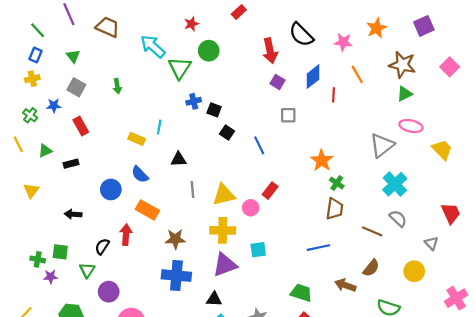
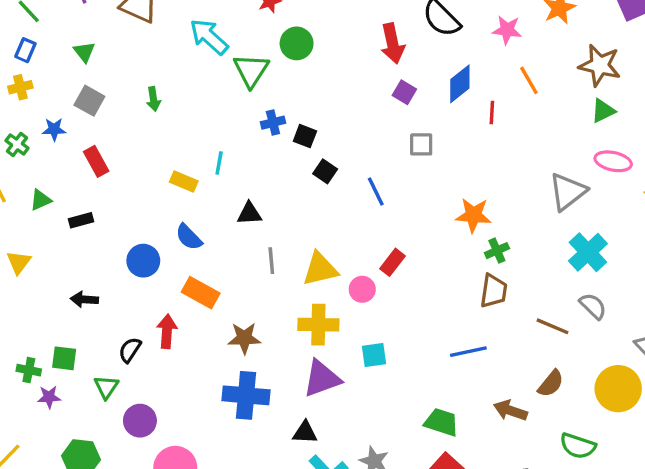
orange star: (322, 160) -> (473, 215), turned -30
green cross: (337, 183) -> (497, 251), turned 32
yellow circle: (414, 271) -> (618, 389), size x1.4

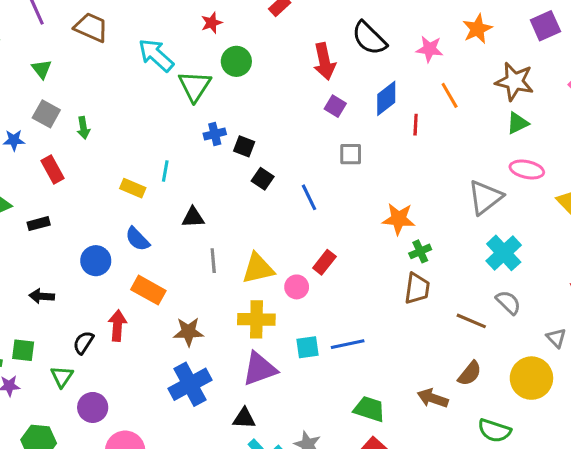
green arrow: (153, 99) -> (83, 128), moved
blue line: (468, 352) -> (348, 344), moved
blue cross: (246, 395) -> (190, 384), turned -33

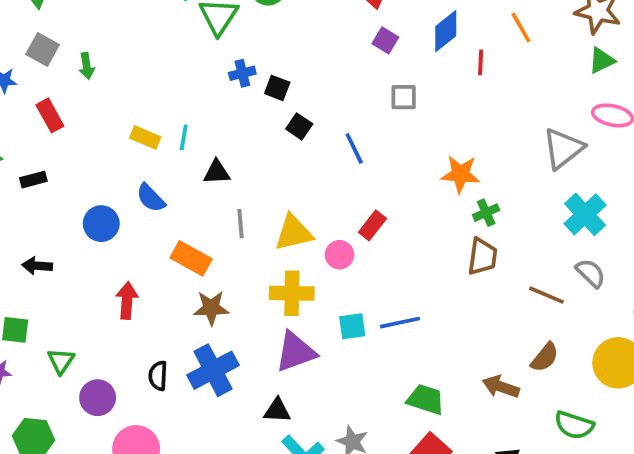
cyan line: (165, 171) -> (184, 137), moved
orange rectangle: (148, 290) -> (191, 258), moved
black semicircle: (83, 343) -> (158, 376), moved, turned -30

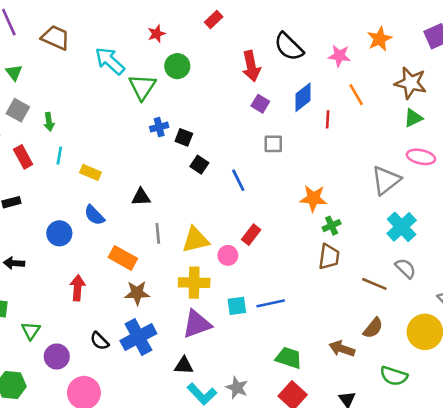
cyan line: (184, 137) -> (59, 156), moved
black semicircle: (158, 376) -> (100, 341), turned -48

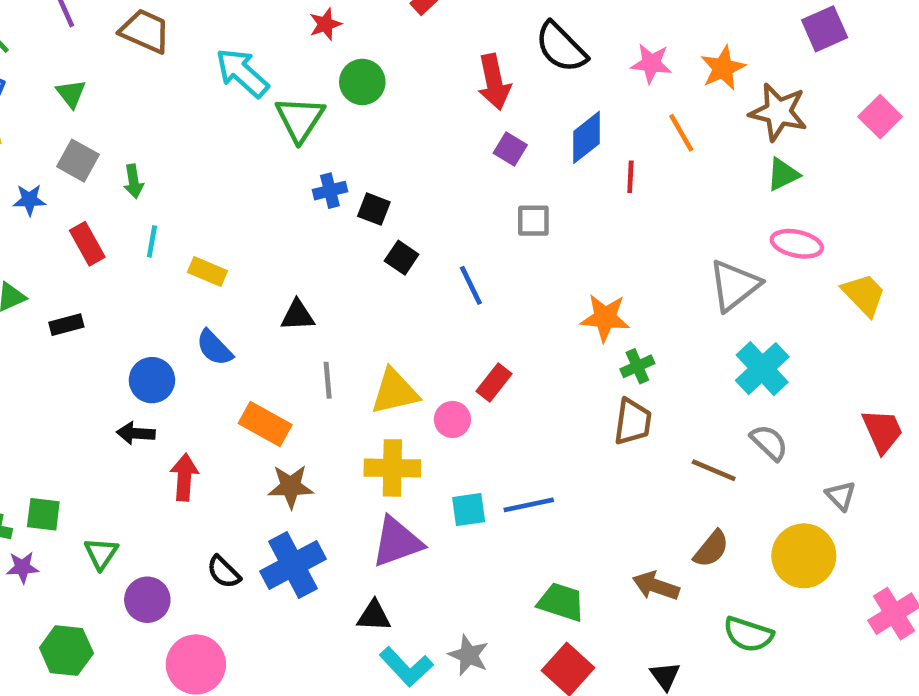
orange star: (380, 39) -> (723, 68), moved
black arrow: (14, 263) -> (136, 433), moved

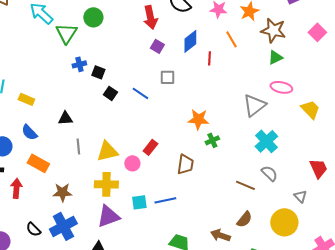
blue line: (471, 285) -> (140, 93), moved, turned -30
brown trapezoid: (633, 422) -> (185, 164), moved
orange rectangle: (265, 424) -> (38, 163), moved

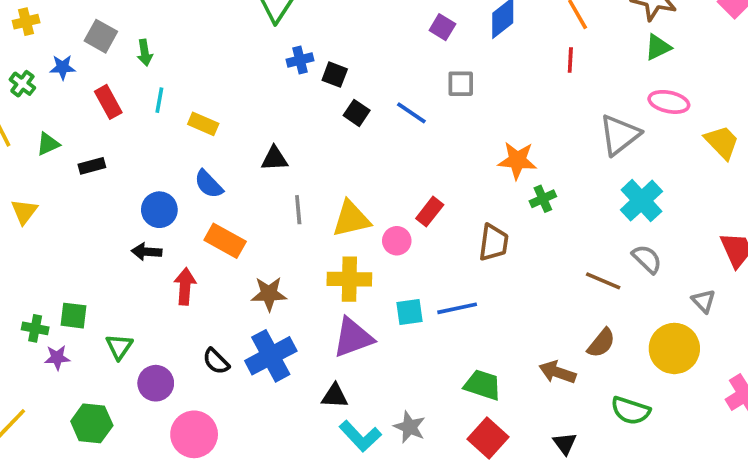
red line: (209, 58) -> (570, 60), moved

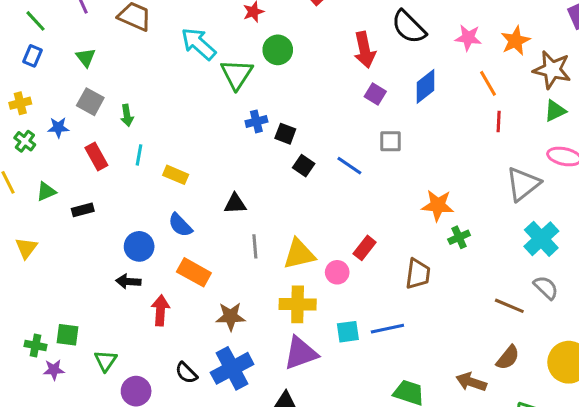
yellow cross: (26, 22) -> (20, 103), moved
red line: (570, 60) -> (499, 121), moved

